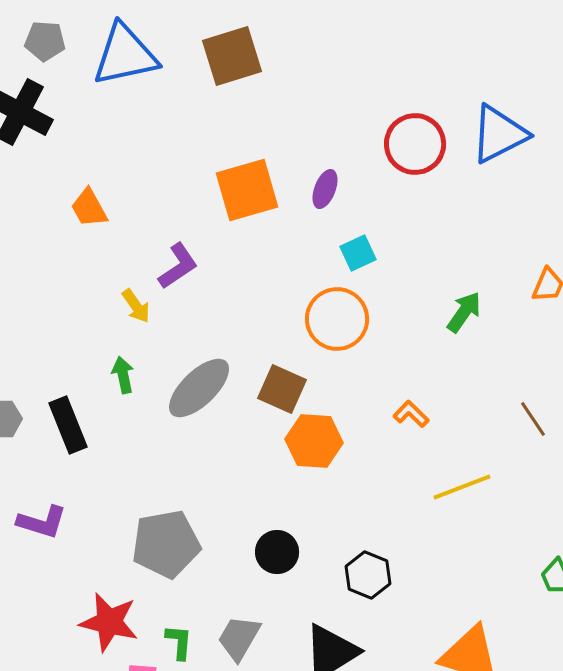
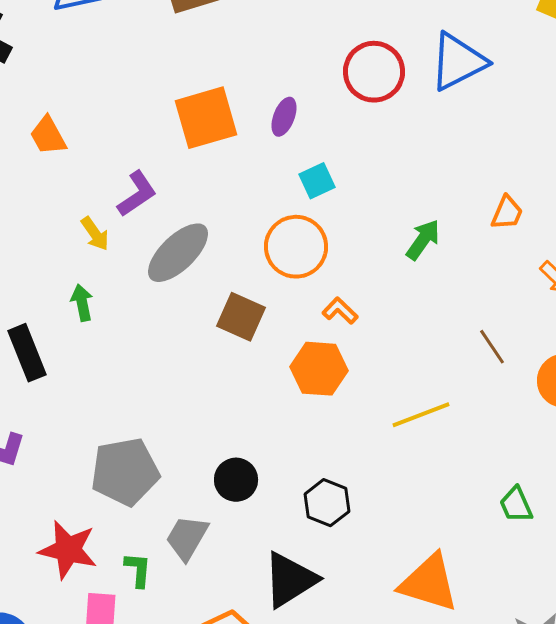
gray ellipse: (199, 388) -> (178, 253), moved
orange L-shape: (411, 414) -> (340, 311), moved
orange hexagon: (314, 441) -> (319, 369), moved
gray trapezoid: (239, 638) -> (187, 538), moved

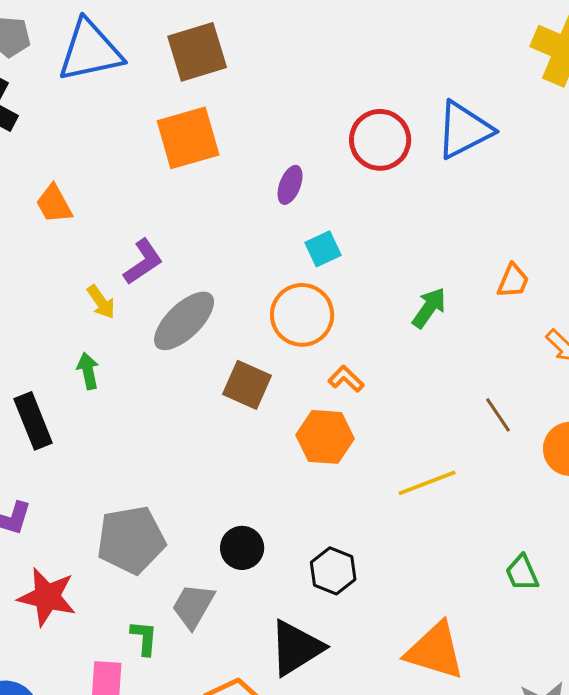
orange square: (206, 118) -> (188, 138), moved
red star: (68, 550) -> (47, 597), moved

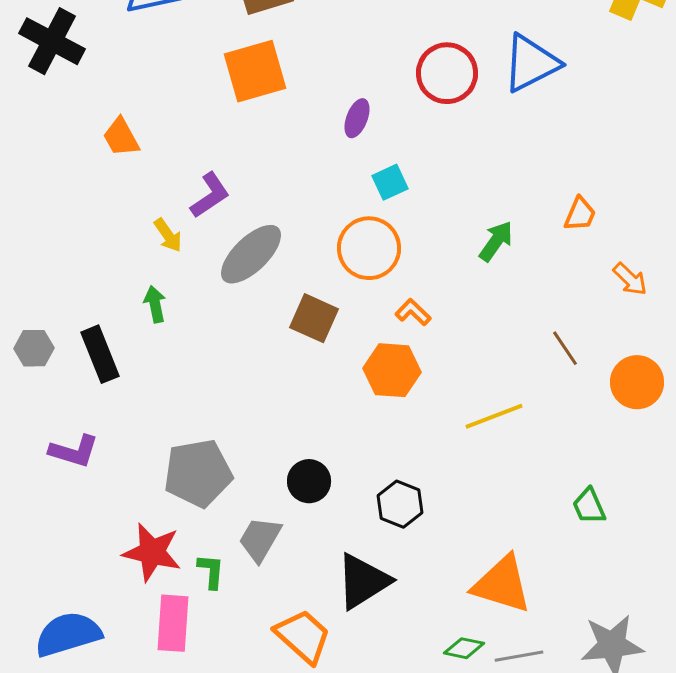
red star: (47, 597) -> (152, 552), moved

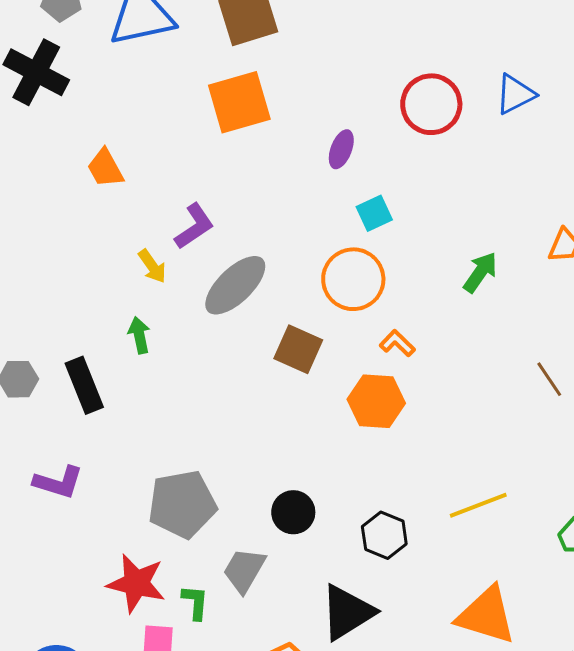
blue triangle: (531, 63) -> (515, 94), size x0.7
yellow line: (494, 416) -> (478, 505), moved

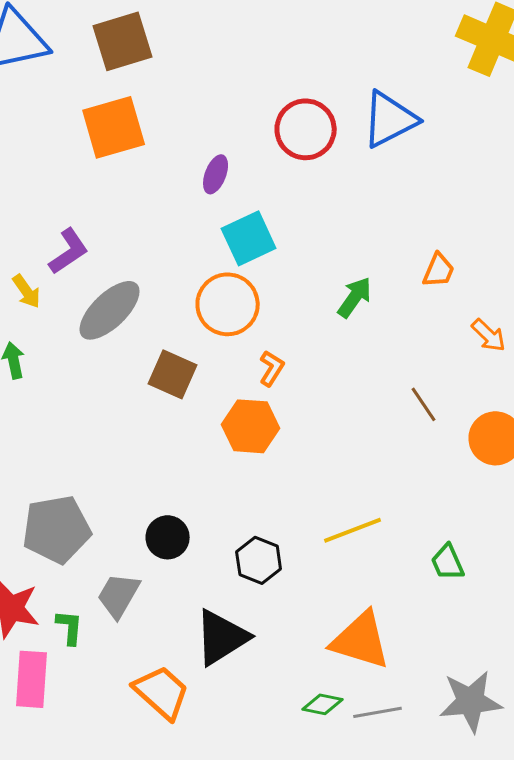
blue triangle: (515, 94) -> (390, 119), size x1.4
cyan square: (374, 213) -> (249, 238), size x1.5
orange L-shape: (397, 343) -> (272, 368), turned 78

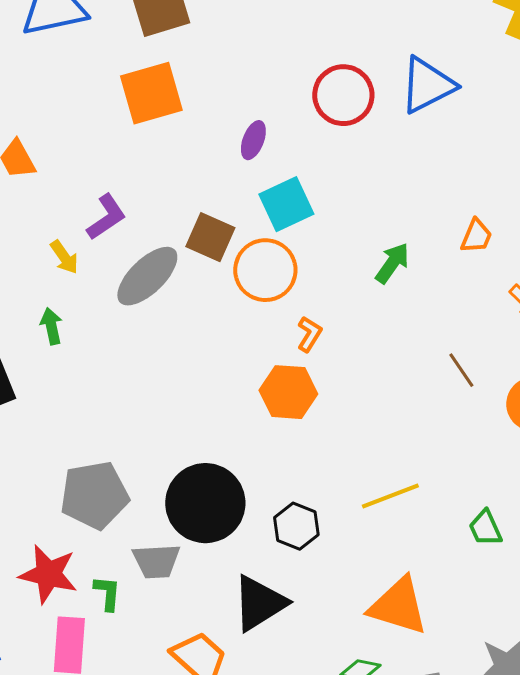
brown square: (173, 374) -> (210, 237), moved
black circle: (168, 537) -> (205, 503), size x1.8
gray trapezoid: (119, 595) -> (156, 561), turned -123

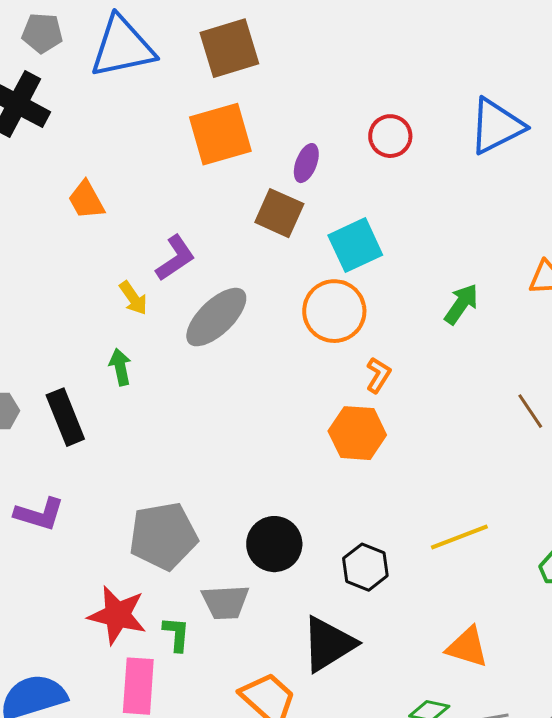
red circle: (343, 95) -> (390, 136), moved, size x0.7
purple ellipse: (253, 140) -> (306, 163), moved
brown square: (210, 237) -> (279, 213), moved
black circle: (205, 503) -> (274, 544), size x0.7
orange triangle: (398, 606) -> (467, 647), size x0.7

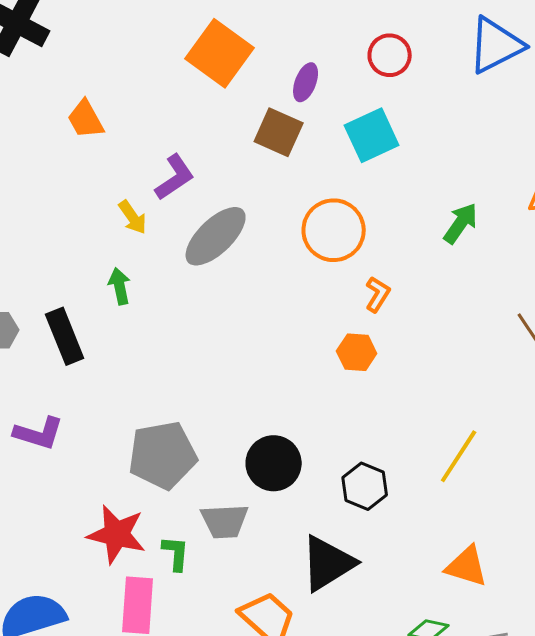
orange square: (220, 134) -> (220, 53), turned -38
cyan square: (355, 245) -> (372, 135), moved
orange hexagon: (357, 433) -> (357, 352), size x0.7
yellow line: (459, 537) -> (459, 456), turned -36

